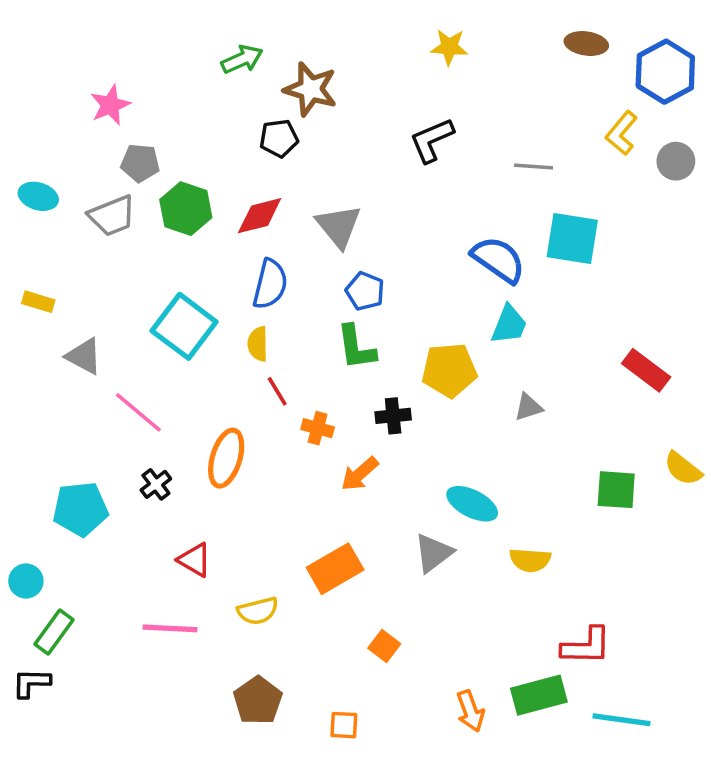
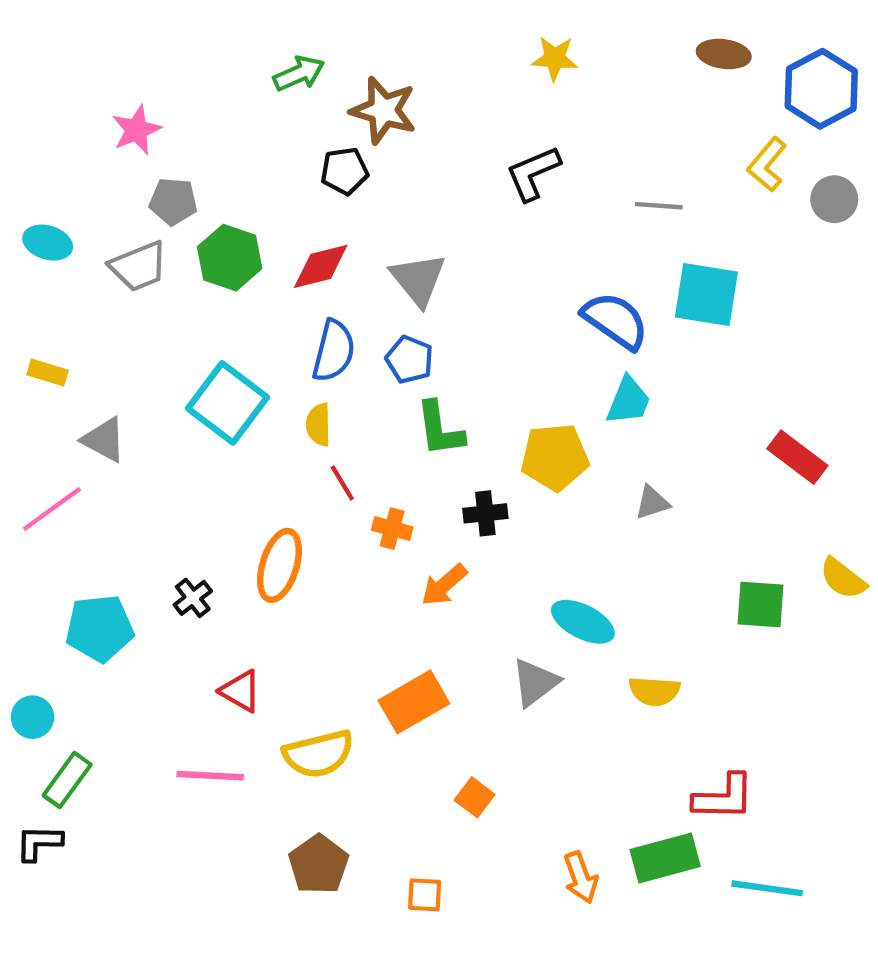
blue pentagon: (365, 291) -> (410, 360), moved
pink line: (138, 412) -> (52, 509), moved, turned -76
yellow semicircle: (258, 611) -> (318, 754), size x1.4

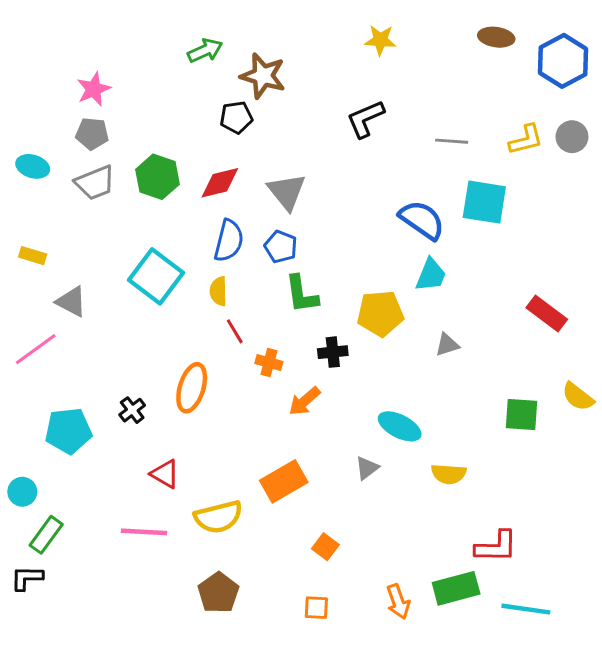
yellow L-shape: (767, 165) -> (526, 140), moved, turned -144
gray pentagon: (173, 201) -> (92, 134), moved
gray triangle: (535, 682) -> (367, 468), size x0.7
orange square: (425, 895) -> (316, 608), moved

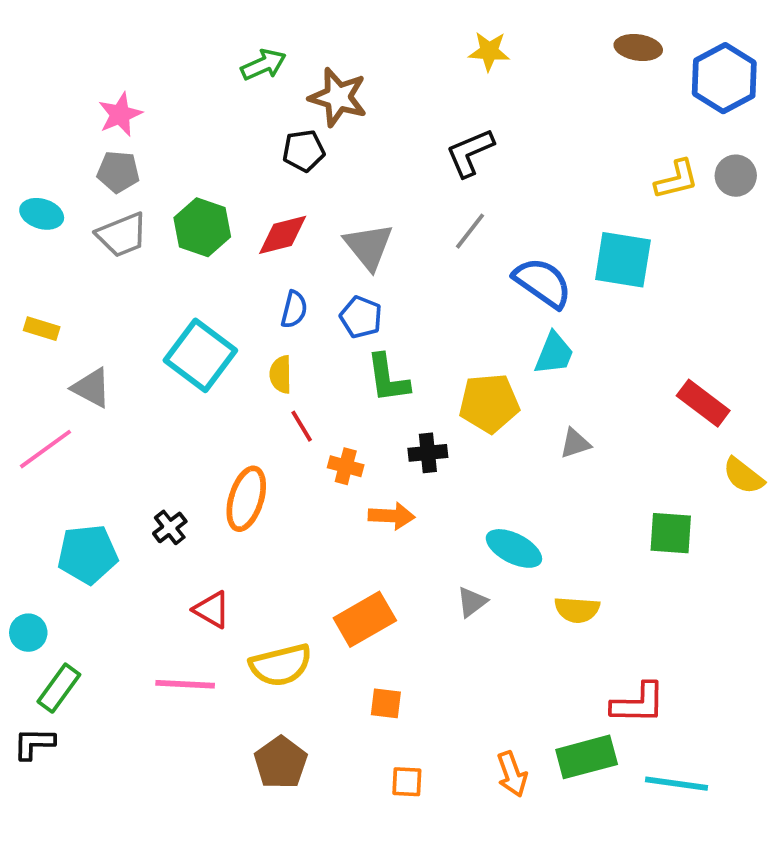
gray line: (452, 141) -> (470, 231), moved, turned -56
blue semicircle: (229, 241) -> (294, 309), size x0.7
yellow semicircle: (578, 397) -> (743, 476), moved
orange arrow: (305, 401) -> (392, 516), turned -136
orange square: (325, 547) -> (386, 703), moved, turned -30

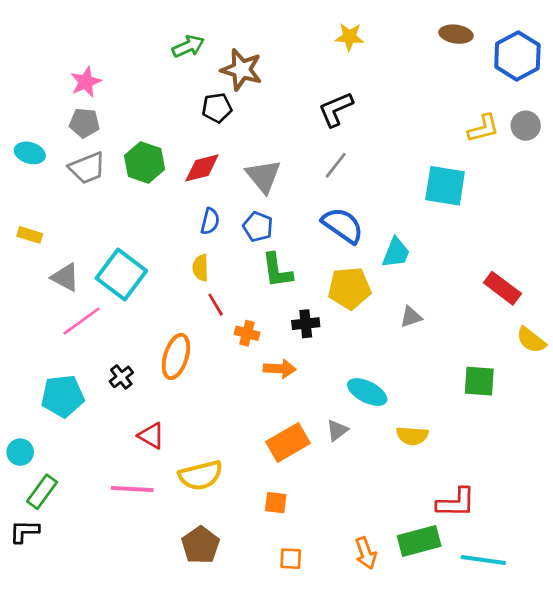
blue semicircle: (543, 283) -> (343, 225), moved
cyan square: (200, 355) -> (121, 275), moved
pink line: (45, 449) -> (82, 321), moved
orange rectangle: (365, 619) -> (288, 443), moved

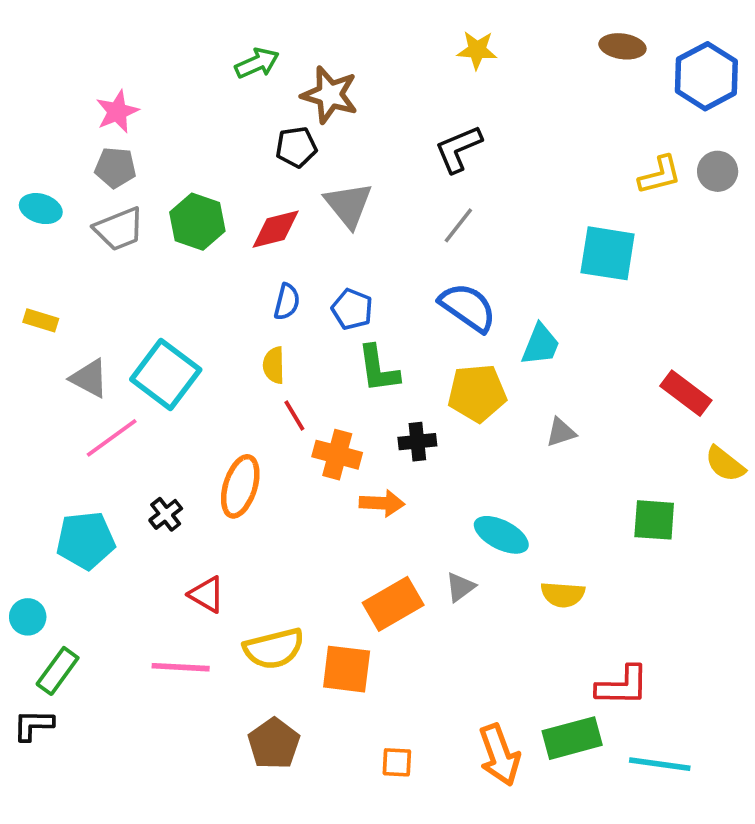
gray triangle: (263, 176) -> (348, 205), moved
orange cross: (247, 333) -> (337, 455), size x1.4
orange square: (276, 503) -> (347, 669), moved, size x1.6
orange arrow: (366, 553) -> (499, 755), size x1.4

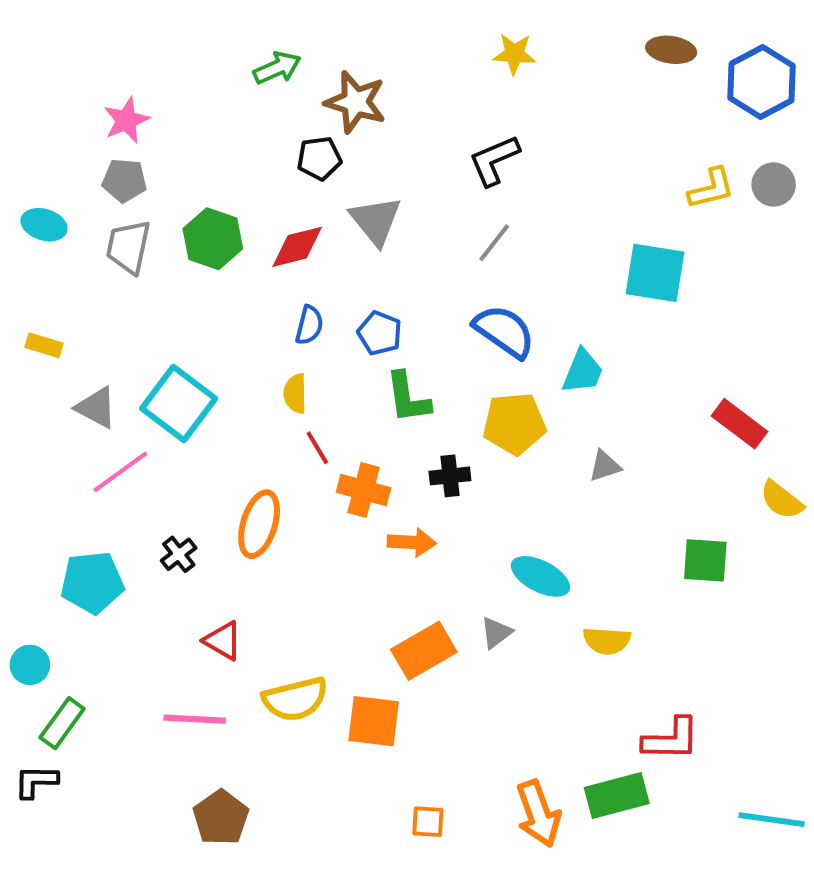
gray trapezoid: (119, 229) -> (128, 247), turned 124
brown pentagon: (274, 744) -> (221, 818), moved
cyan line: (660, 764) -> (772, 820), moved

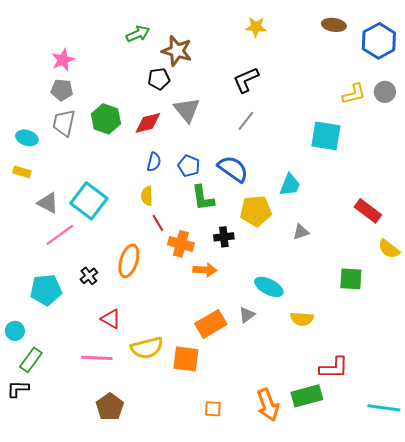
cyan ellipse: (44, 225) -> (27, 138), moved
blue semicircle: (504, 331) -> (233, 169), moved

